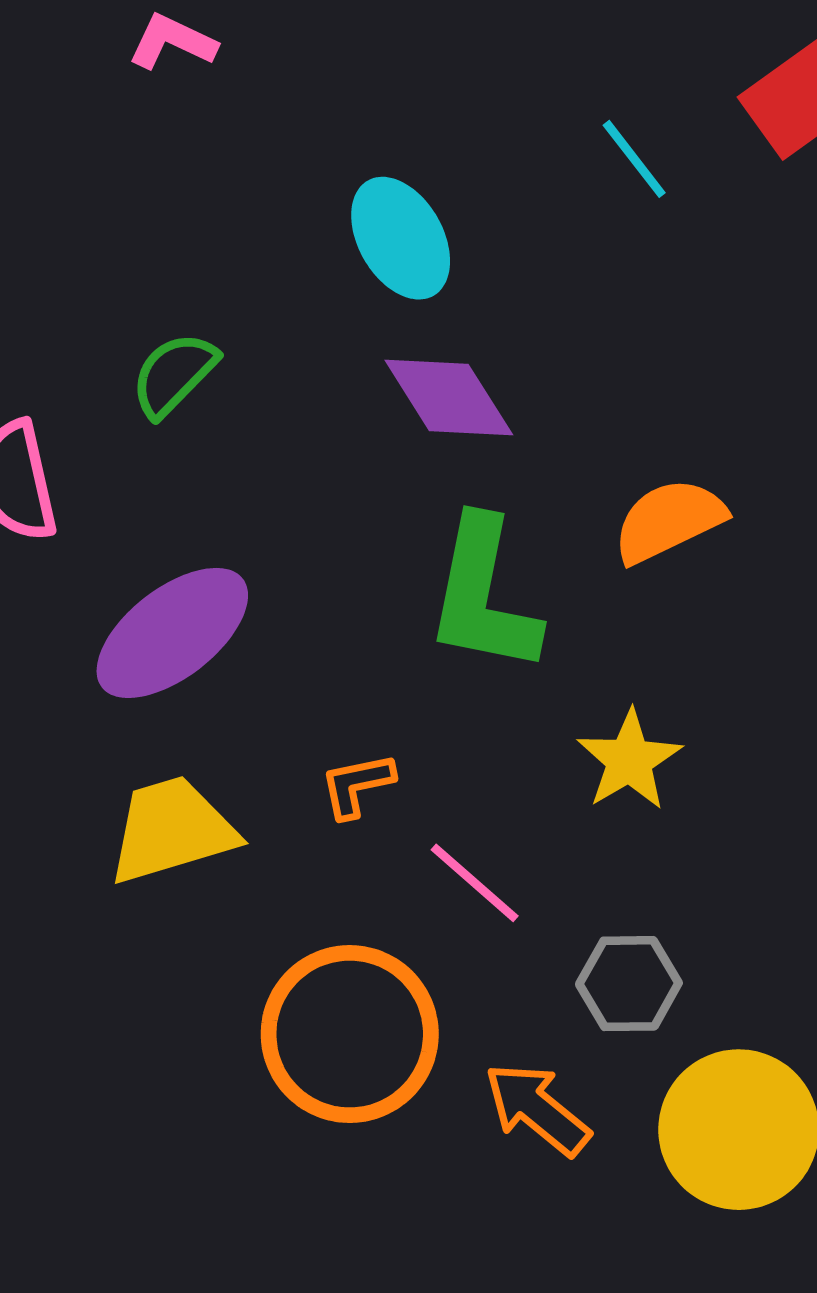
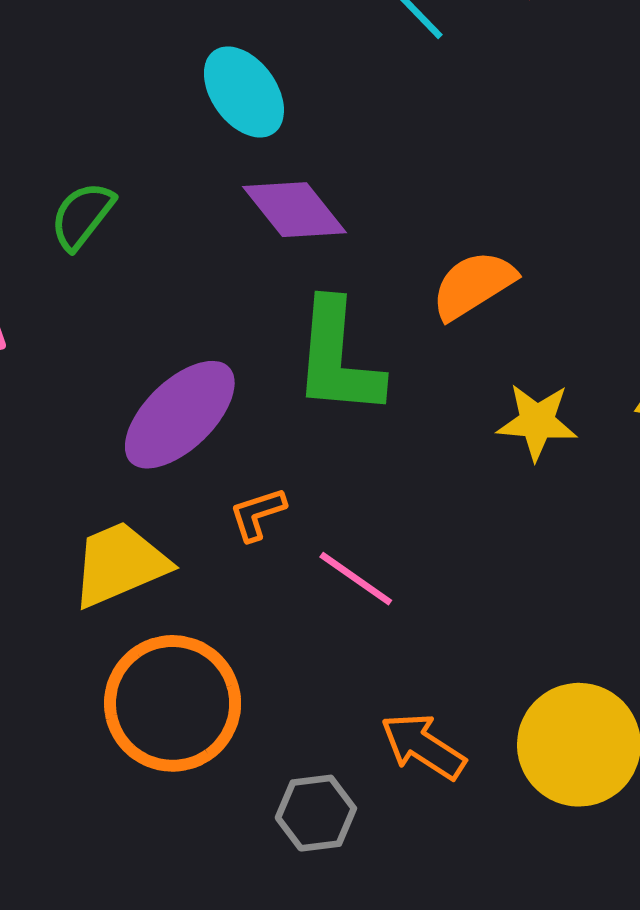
purple ellipse: (172, 633) -> (180, 415), moved
yellow star: (629, 760) -> (537, 422), moved, turned -30
gray hexagon: (629, 984) -> (316, 813), moved
orange circle: (350, 1034) -> (173, 703), moved

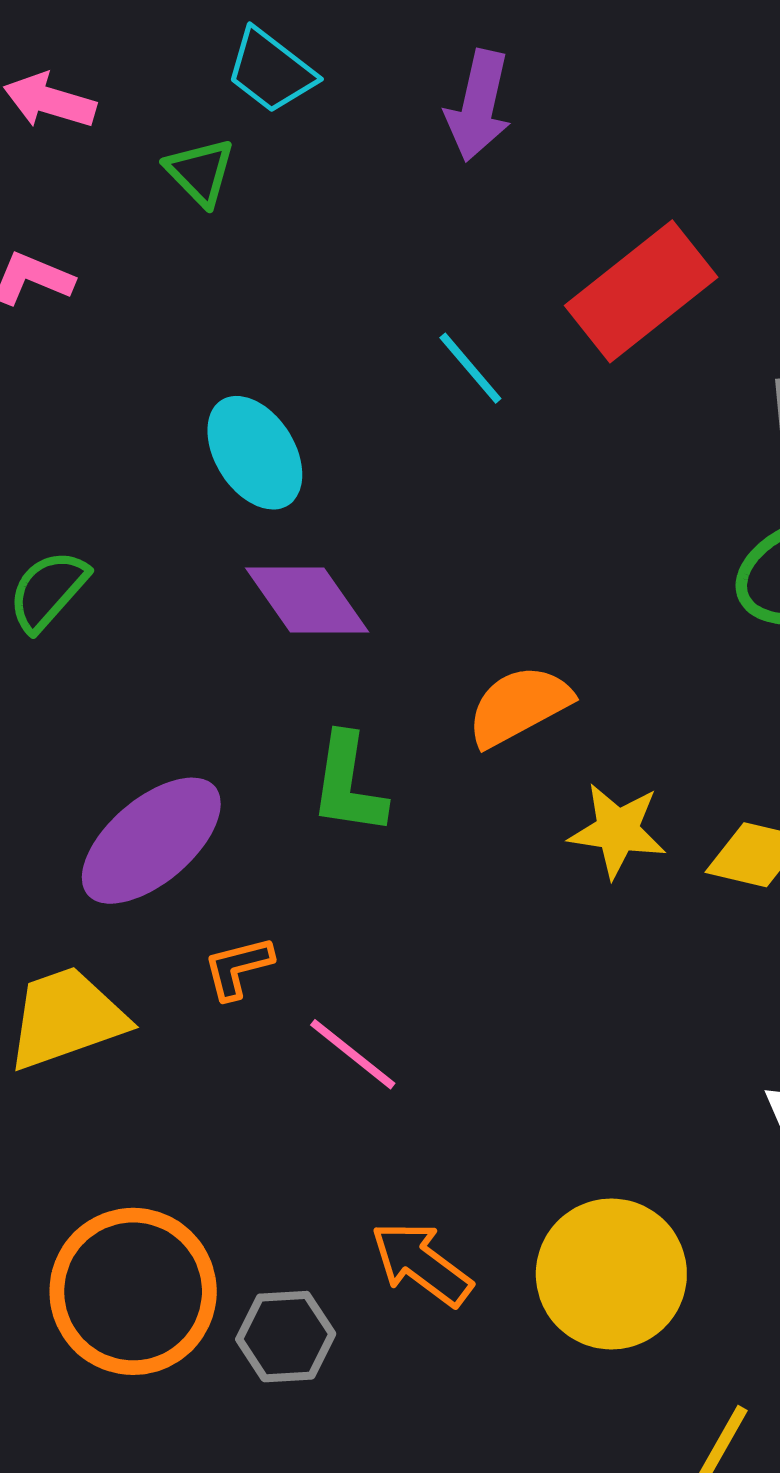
green L-shape: (338, 358) -> (348, 784), size x0.7
yellow star: (537, 422) -> (617, 830), moved
orange circle: (173, 703) -> (133, 1291), moved

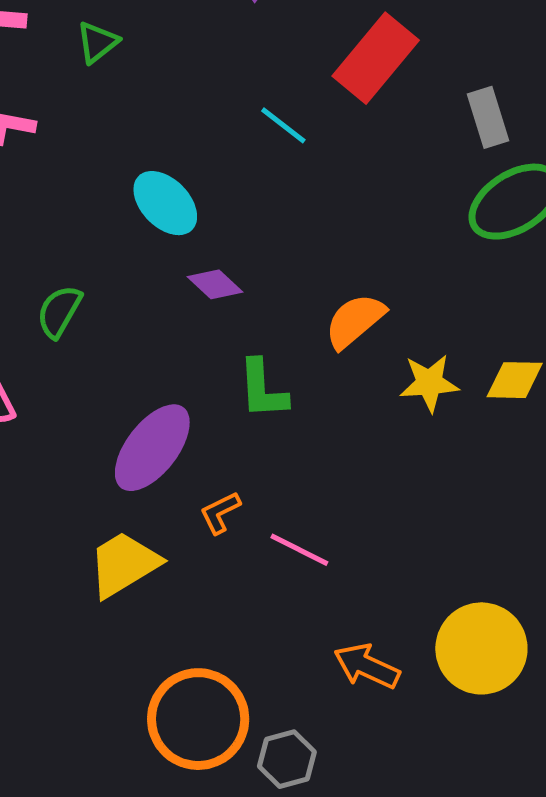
green triangle: (200, 172) -> (97, 42), turned 48
purple diamond: (307, 600) -> (215, 284), size x0.7
gray hexagon: (286, 1337) -> (287, 759), moved

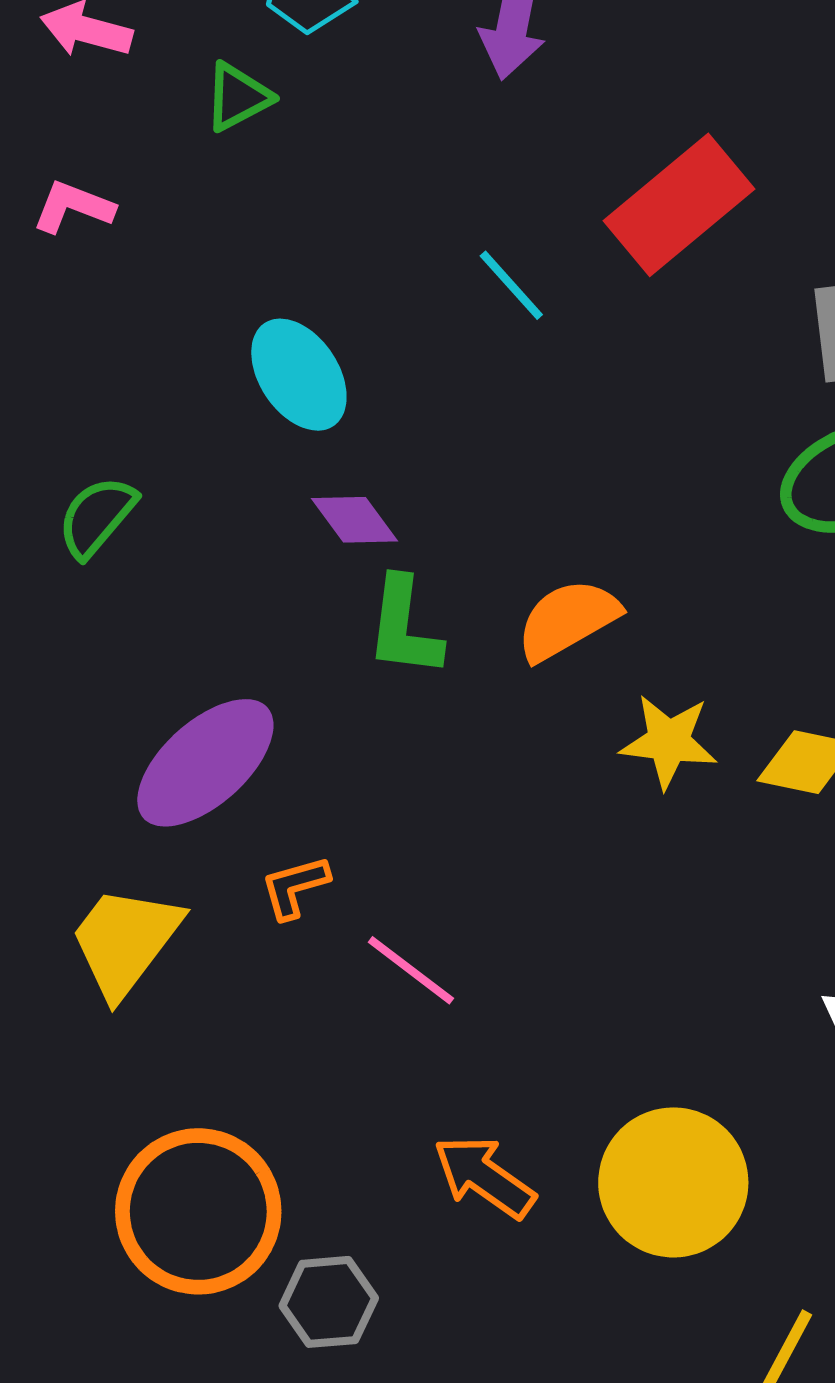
green L-shape: (263, 389) -> (404, 627), moved
yellow trapezoid: (124, 564) -> (125, 941), turned -32

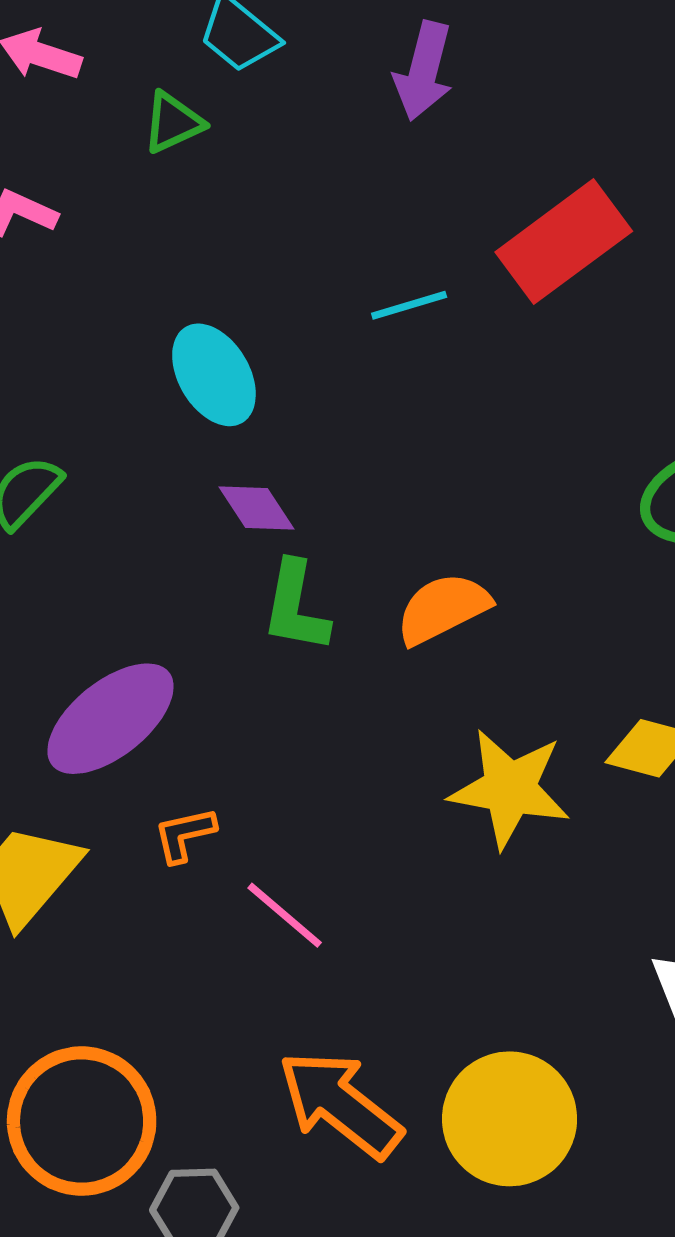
cyan line: (511, 285) -> (409, 305), turned -68
yellow star: (669, 741) -> (510, 789), moved, size x1.4
orange arrow: (484, 1177) -> (340, 1104), size x1.4

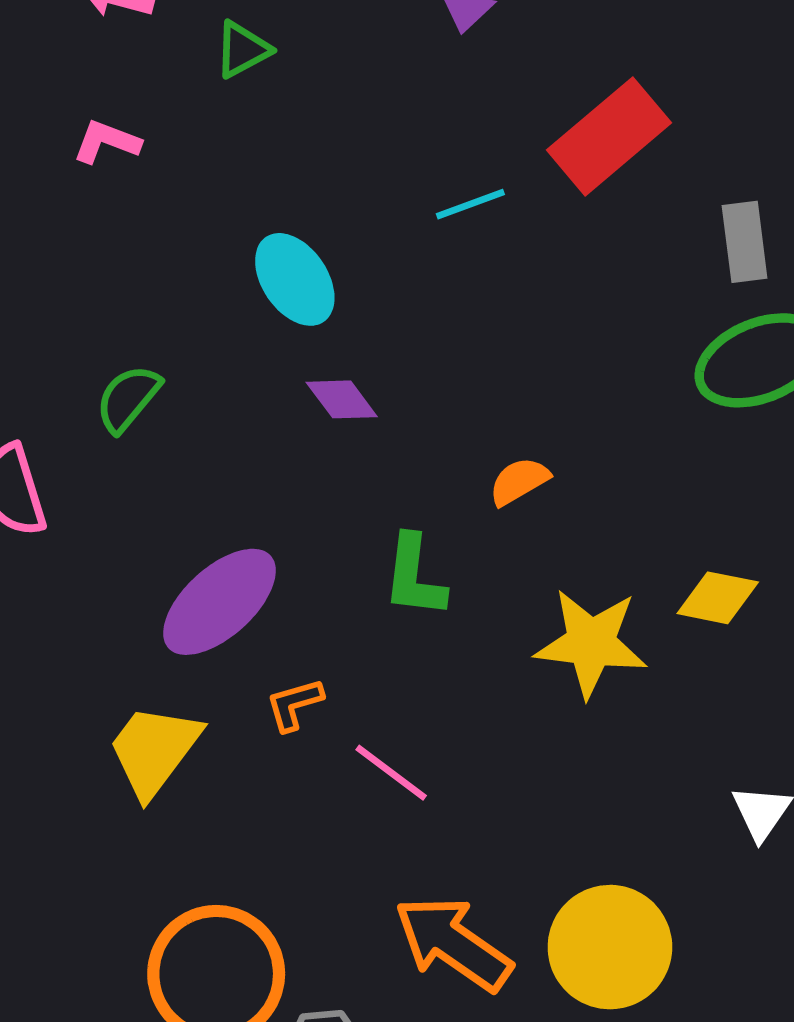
green L-shape: (296, 607) -> (414, 576), moved
orange semicircle: (443, 608) -> (519, 481), size x0.7

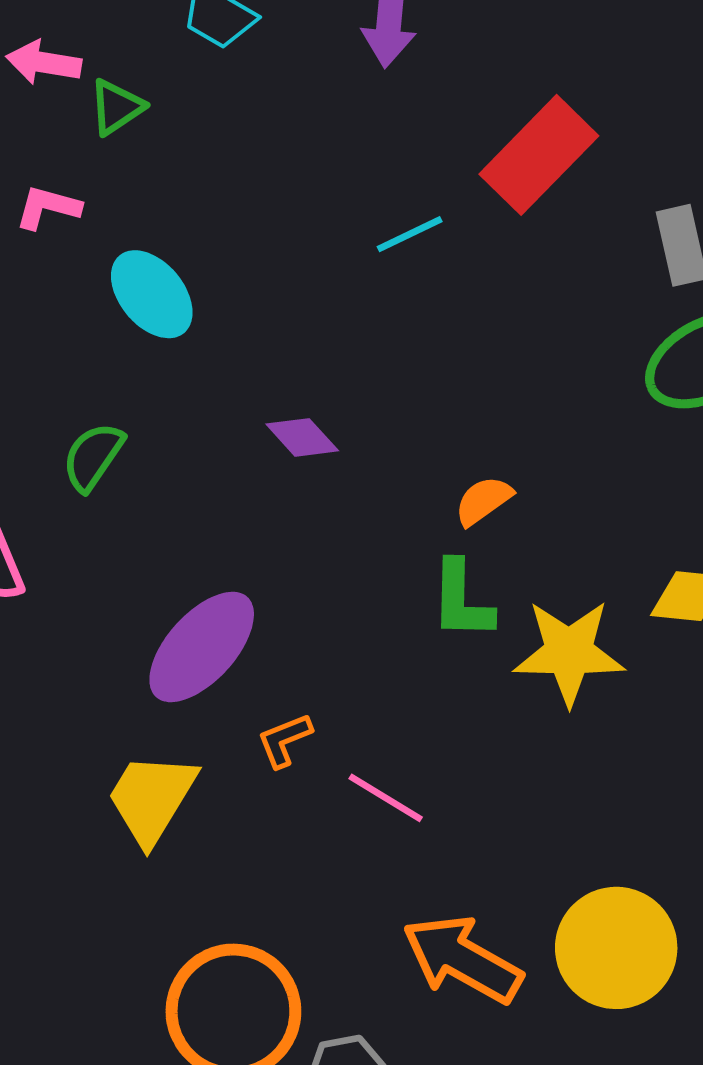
green triangle: (242, 50) -> (116, 107), moved
cyan ellipse: (295, 279) -> (152, 294), moved
green L-shape: (414, 576) -> (461, 600), moved

